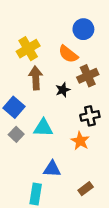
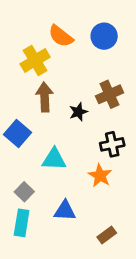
orange semicircle: (68, 54) -> (61, 36), moved
gray square: (16, 134) -> (24, 192), moved
cyan rectangle: (36, 194) -> (22, 223), moved

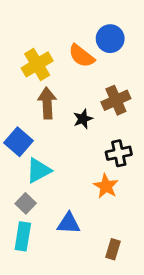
orange semicircle: (61, 36) -> (82, 56), moved
cyan triangle: (54, 159) -> (39, 170), moved, turned -30
brown rectangle: (107, 235) -> (113, 249), turned -36

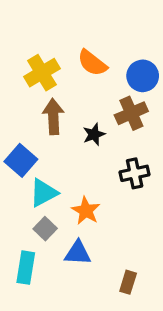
blue circle: (110, 39) -> (143, 76), moved
orange star: (106, 186) -> (86, 211), moved
gray square: (26, 203) -> (45, 229), moved

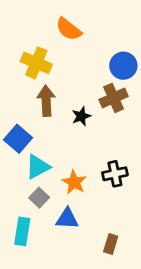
orange semicircle: (92, 63) -> (69, 29), moved
yellow cross: (42, 73) -> (36, 63), turned -36
black cross: (135, 173) -> (115, 174), moved

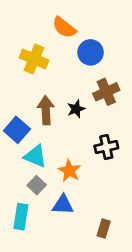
blue circle: (123, 66) -> (91, 52), moved
brown arrow: (46, 101) -> (46, 110), moved
cyan triangle: (38, 167) -> (35, 156), turned 50
black cross: (115, 174) -> (106, 147), moved

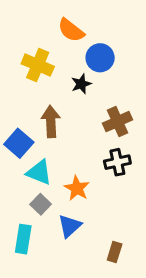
brown cross: (106, 92) -> (117, 122), moved
black star: (76, 109) -> (81, 84), moved
blue triangle: (63, 205) -> (70, 226), turned -45

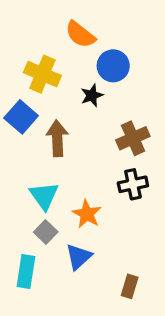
blue square: (19, 143) -> (21, 117), moved
cyan triangle: (39, 172) -> (44, 196), turned 32

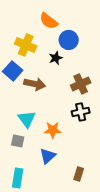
brown arrow: (57, 138) -> (35, 84), turned 105
orange star: (87, 214) -> (53, 130), turned -30
gray square: (46, 232) -> (18, 141), moved, turned -32
cyan rectangle: (26, 272) -> (18, 178), moved

